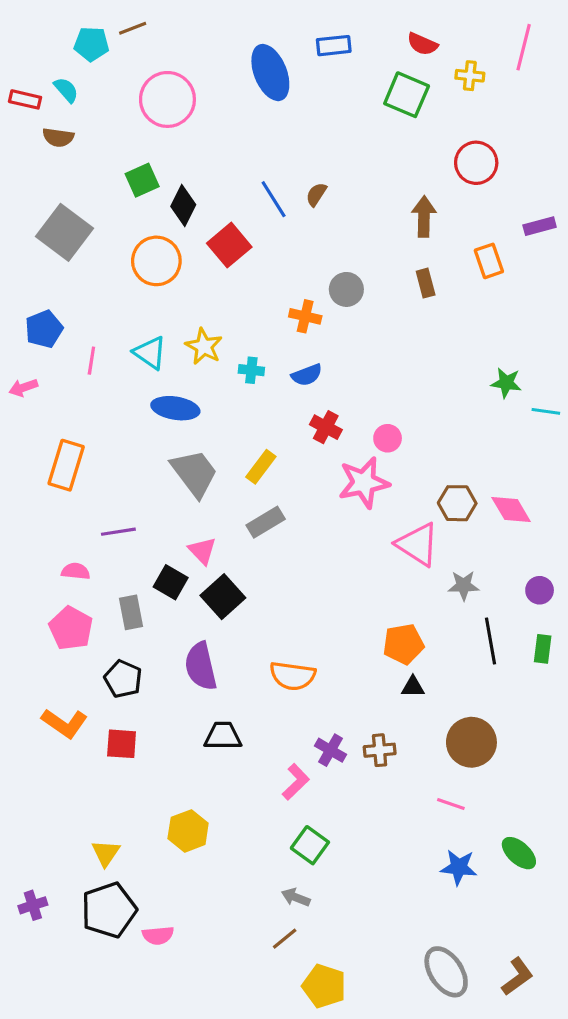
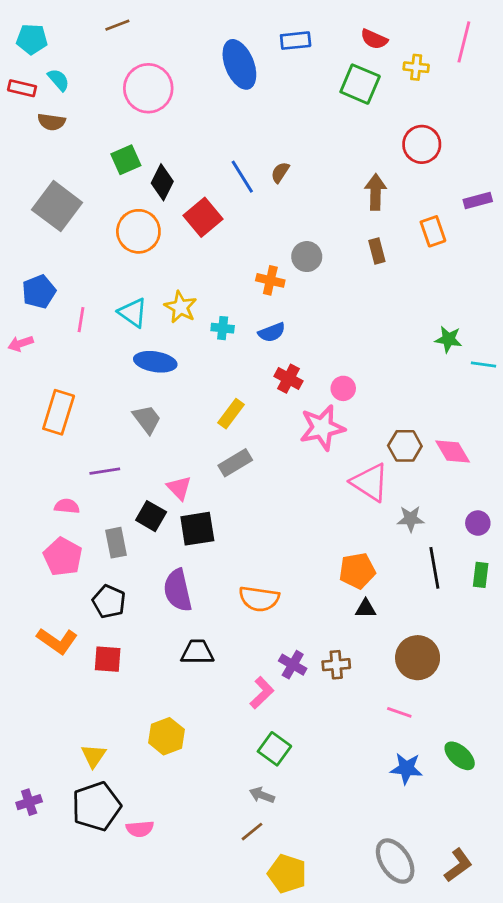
cyan pentagon: (91, 44) -> (32, 39), moved
gray trapezoid: (194, 473) -> (147, 419), moved, size x0.7
black square: (223, 597) -> (197, 529), turned 33

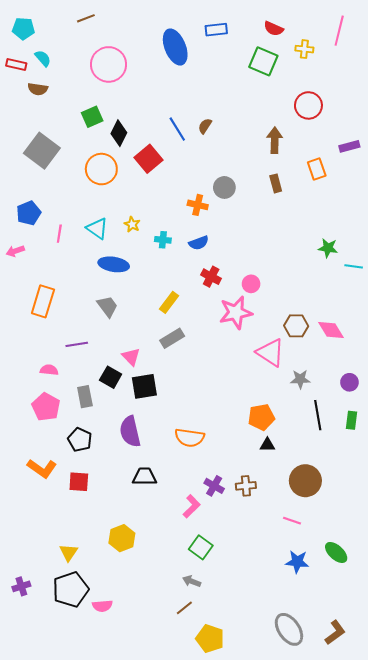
yellow star: (181, 307) -> (132, 224), size x0.7

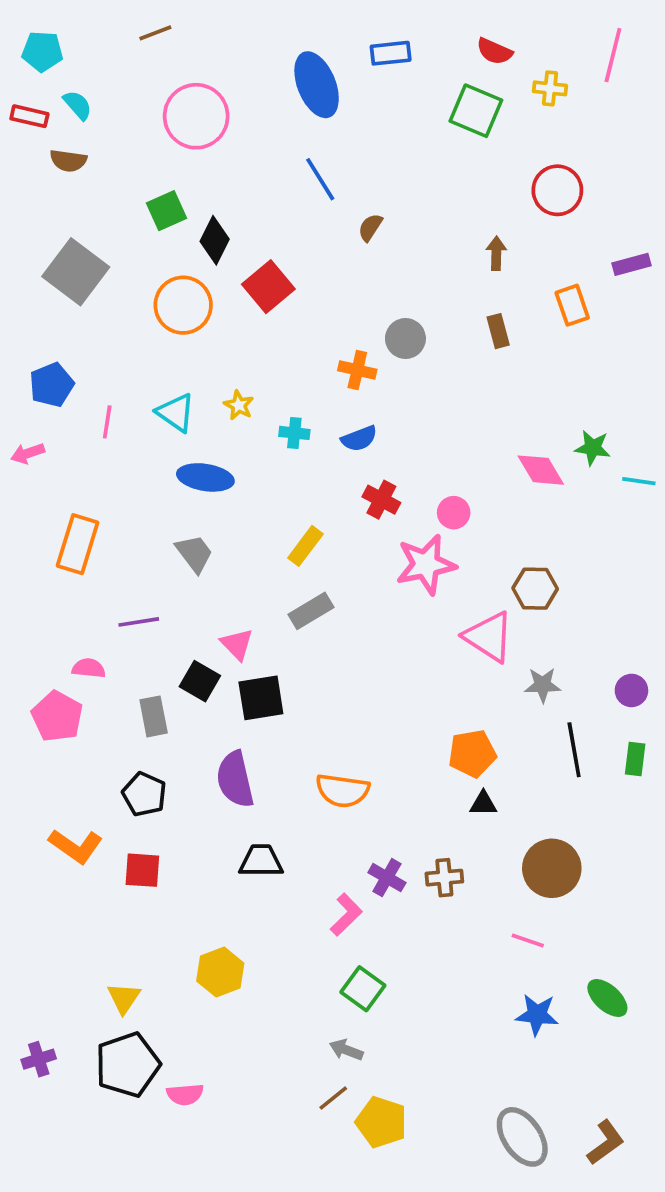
blue line: (177, 129) -> (320, 179), moved
brown arrow: (275, 140) -> (496, 253), size x0.7
pink diamond: (331, 330) -> (541, 470), moved
pink pentagon: (46, 407) -> (57, 716), moved
yellow pentagon: (210, 639) -> (381, 1122), moved

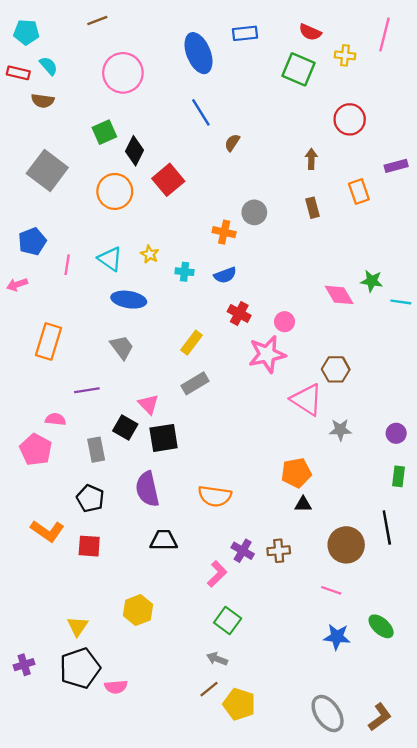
black line: (574, 750) -> (387, 527), moved

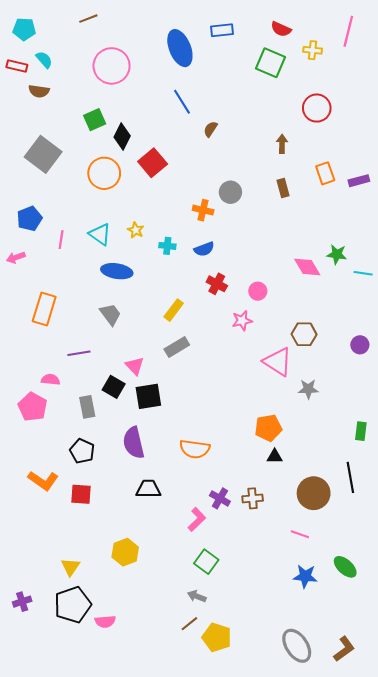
purple rectangle: (396, 166) -> (359, 181), moved
pink star: (267, 354) -> (242, 321), size x0.6
purple circle: (396, 433) -> (360, 345), moved

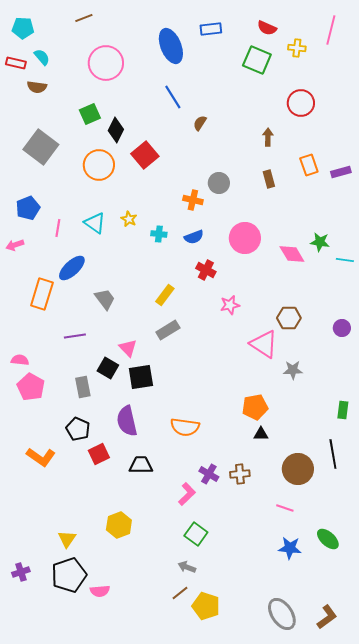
blue ellipse: (117, 271) -> (72, 268), moved, turned -52
pink circle: (258, 291) -> (245, 238), moved, size x1.8
pink semicircle: (51, 380) -> (20, 360), moved
red square: (81, 494) -> (99, 454), moved, turned -30

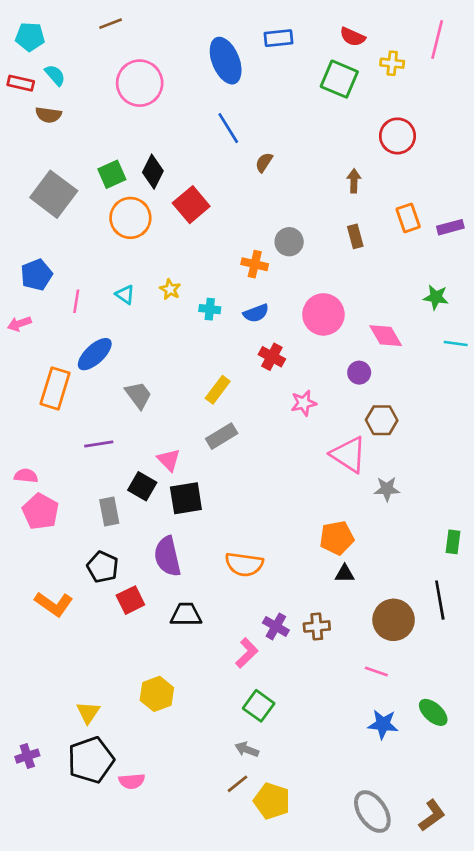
green square: (90, 114) -> (112, 174), moved
cyan triangle: (95, 223) -> (125, 295), size x0.7
green star: (320, 242) -> (436, 297), moved
purple circle: (342, 328) -> (359, 373), moved

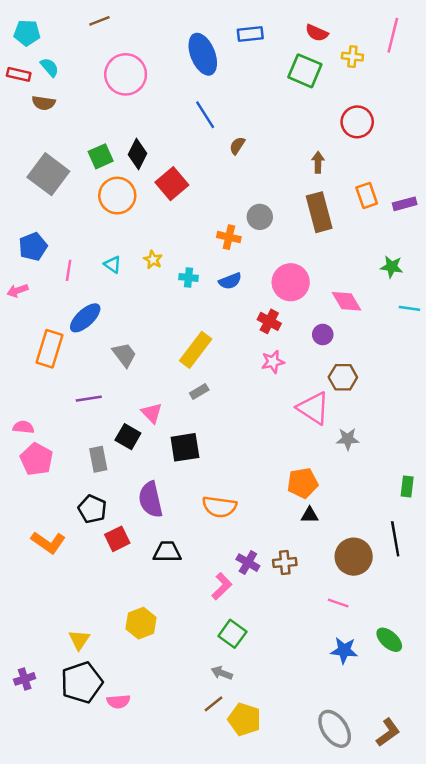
brown rectangle: (355, 236) -> (319, 212), size x1.8
red cross: (272, 357) -> (269, 321), moved
yellow rectangle: (218, 390) -> (196, 350), size x1.4
gray rectangle: (222, 436) -> (199, 392), size x0.7
black square: (186, 498) -> (185, 447), moved

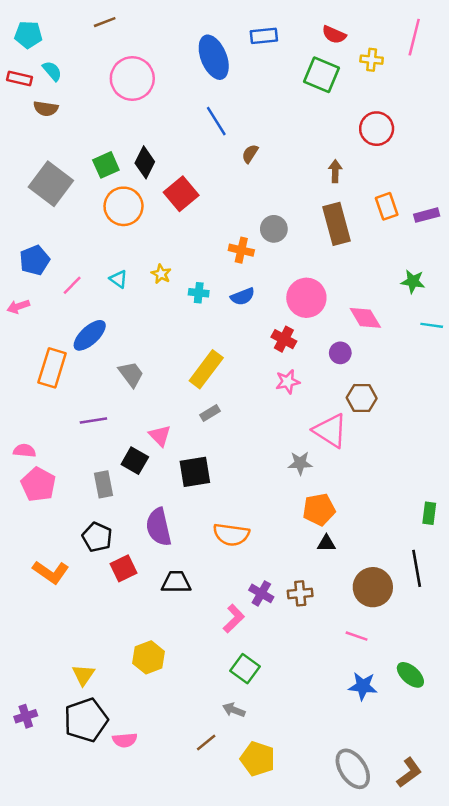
pink line: (69, 270) -> (72, 285), turned 36
gray star: (348, 439) -> (300, 463), moved
brown line: (213, 704) -> (206, 743), moved

